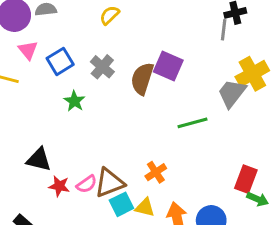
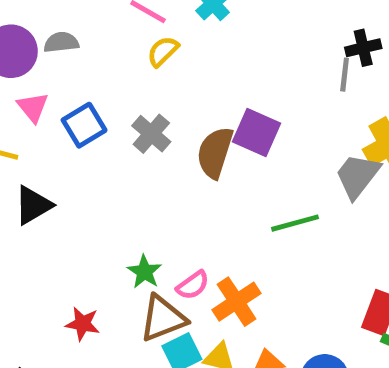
green star: (74, 101) -> (145, 272), moved
black triangle: (39, 159) -> (33, 205), moved, turned -44
orange cross: (156, 172) -> (237, 302), size x1.4
pink semicircle: (87, 184) -> (193, 285), moved

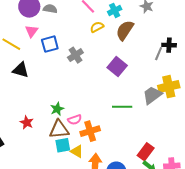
yellow semicircle: (163, 51) -> (97, 27), moved
brown semicircle: (215, 152) -> (125, 30), moved
black triangle: (33, 205) -> (21, 70), turned 30

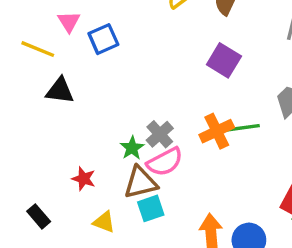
gray cross: (75, 55) -> (160, 134), moved
pink semicircle: (75, 120) -> (165, 162), size x1.5
orange cross: (90, 131) -> (217, 131), moved
yellow triangle: (77, 151) -> (104, 222), moved

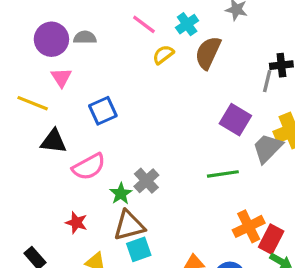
blue square: (103, 39) -> (103, 111), moved
purple square: (224, 60) -> (235, 120), moved
orange cross: (217, 131) -> (249, 226), moved
pink semicircle: (165, 162) -> (89, 167), moved

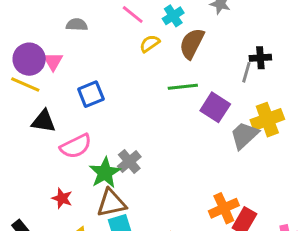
purple circle: (51, 39) -> (29, 59), moved
green line: (223, 174) -> (183, 87), moved
green star: (121, 194) -> (105, 173), size x1.5

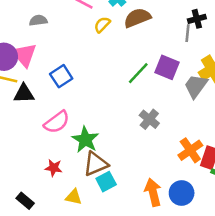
brown semicircle: (192, 43) -> (137, 18), turned 52
pink triangle: (53, 61) -> (24, 55), size x1.5
green line: (183, 87) -> (138, 73), moved, turned -30
black triangle: (44, 121) -> (24, 94), moved
gray cross: (129, 162) -> (149, 119), moved

